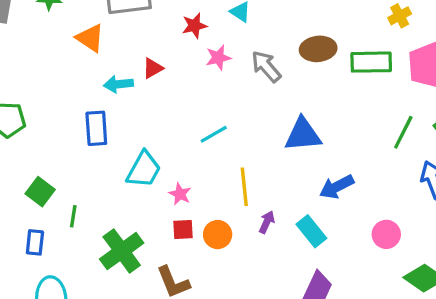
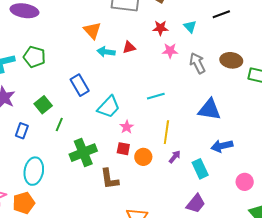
orange triangle: (90, 38) -> (92, 30), moved
blue rectangle: (96, 128) -> (80, 85), moved, turned -40
blue rectangle: (35, 242) -> (22, 131), moved

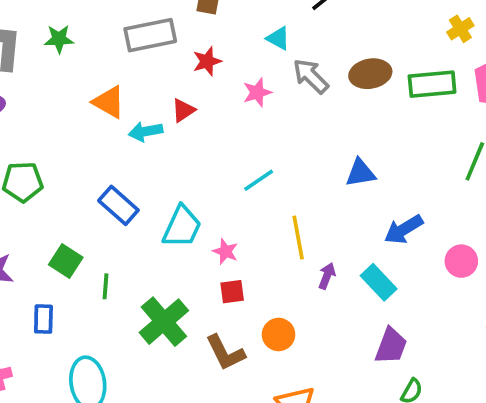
red star: (160, 28) -> (207, 61), moved
gray arrow: (197, 63) -> (311, 76), moved
blue triangle: (209, 110) -> (360, 173), size x0.7
orange circle: (143, 157) -> (279, 334), moved
pink circle: (245, 182) -> (461, 261), moved

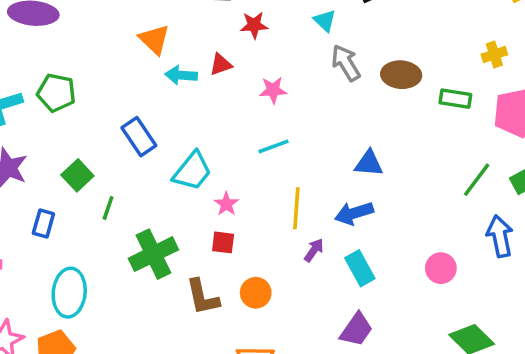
green rectangle: (432, 84) -> (455, 99), size x0.7
pink star: (257, 92) -> (273, 90), moved
blue arrow: (404, 229) -> (354, 213), moved

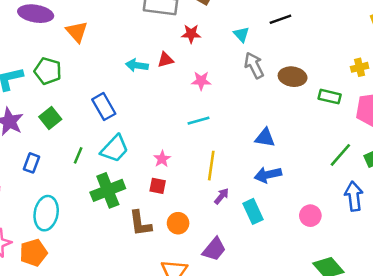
orange triangle: (154, 39) -> (77, 32), moved
cyan trapezoid: (192, 171) -> (115, 149), moved
green square: (77, 175) -> (50, 118), moved
blue arrow: (354, 213) -> (268, 175), moved
purple trapezoid: (356, 330) -> (214, 249), moved

